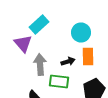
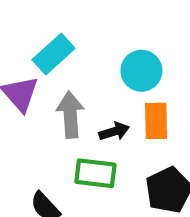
gray arrow: (40, 64) -> (70, 115), moved

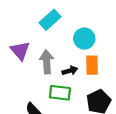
cyan rectangle: (54, 54) -> (50, 20), moved

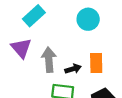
cyan rectangle: (50, 20) -> (34, 16), moved
cyan circle: (84, 39) -> (88, 19), moved

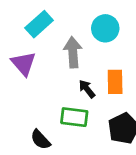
gray arrow: (49, 60) -> (73, 52), moved
black arrow: (73, 69) -> (87, 89), turned -112

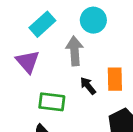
cyan circle: (105, 28) -> (93, 20), moved
green rectangle: (74, 117) -> (52, 102), moved

